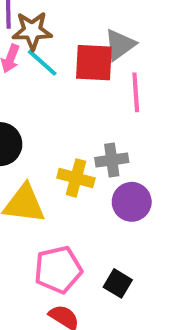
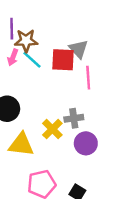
gray triangle: (120, 45) -> (79, 49), turned -36
yellow cross: (76, 178) -> (52, 129), turned 30

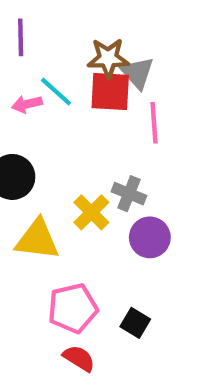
brown star: (26, 41) -> (108, 58), moved
pink arrow: (13, 57) -> (27, 104), moved, turned 56
gray cross: (74, 118) -> (129, 194), turned 30

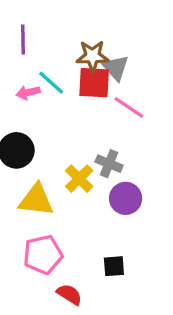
pink line: (154, 123) -> (129, 107), turned -52
pink pentagon: (73, 308) -> (43, 255), moved
black square: (135, 323) -> (114, 266), turned -35

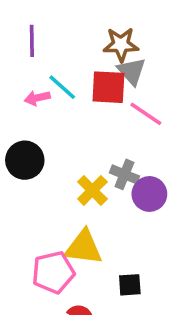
brown star: (92, 56) -> (121, 44), moved
purple circle: (126, 198) -> (149, 194), moved
yellow triangle: (36, 200) -> (84, 247), moved

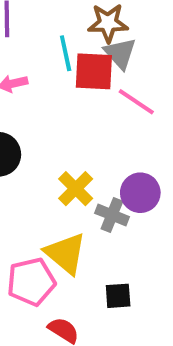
cyan line: (62, 87) -> (66, 53), moved, turned 36
gray cross: (124, 174) -> (112, 215), moved
yellow triangle: (84, 247) -> (66, 253), turned 33

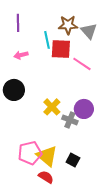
gray triangle: (120, 53) -> (89, 31), moved
yellow triangle: (66, 253) -> (47, 156), moved
black square: (118, 296) -> (73, 160), turned 32

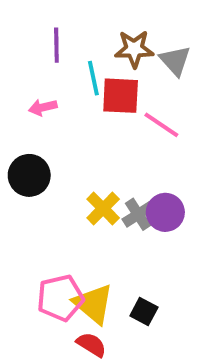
purple line: (18, 23) -> (56, 45), moved
gray cross: (70, 120) -> (138, 214), moved, turned 35

